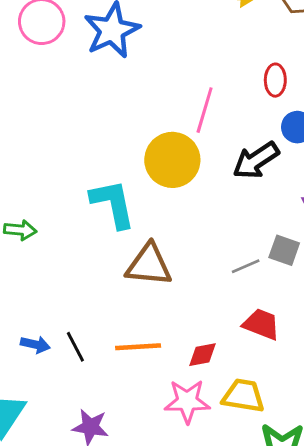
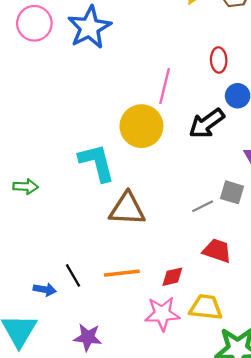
blue arrow: (35, 345) -> (45, 289), moved

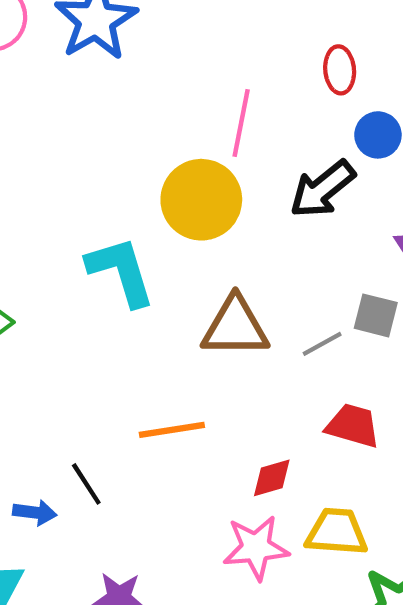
brown triangle: (127, 209) -> (235, 327), moved
orange line: (122, 273) -> (172, 430), moved

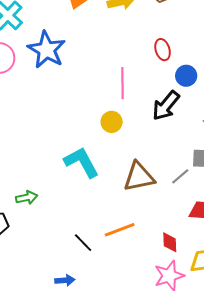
yellow circle: (201, 200) -> (112, 122), size x0.6
red diamond: (272, 478) -> (170, 242), turned -65
black line: (86, 484) -> (83, 243), moved

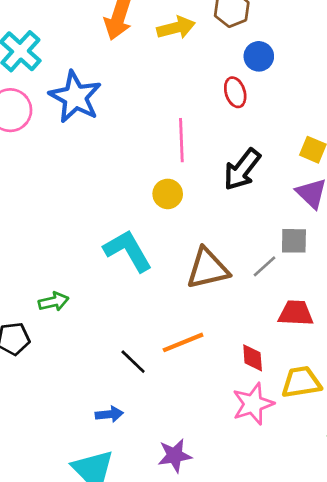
blue circle: (186, 76) -> (259, 56), moved

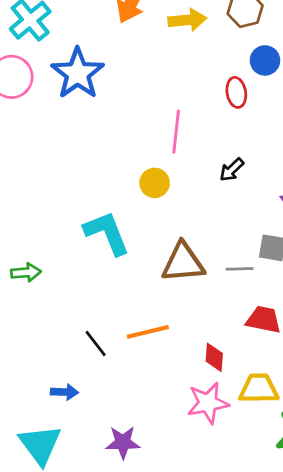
black arrow: (242, 169) -> (232, 170), size x0.6
gray line: (265, 266) -> (240, 269), turned 32

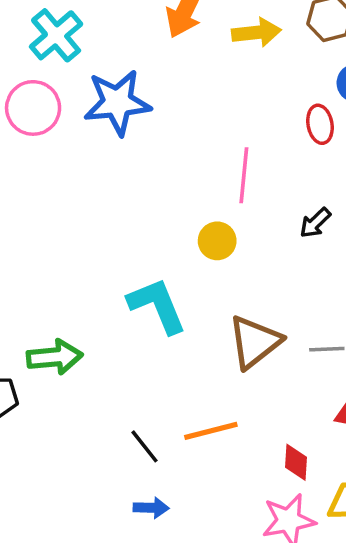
blue star: (78, 73) -> (117, 102), turned 30
brown triangle: (183, 263) -> (255, 342), turned -33
green arrow: (26, 272) -> (55, 357), size x1.4
blue arrow: (64, 392) -> (151, 508), moved

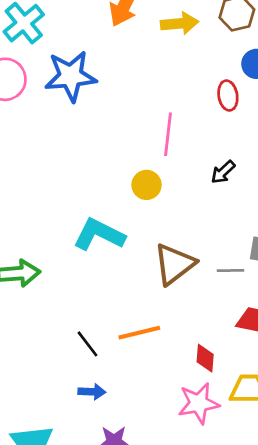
cyan L-shape: (157, 306) -> (99, 234), turned -42

